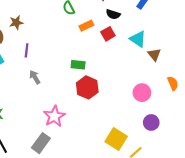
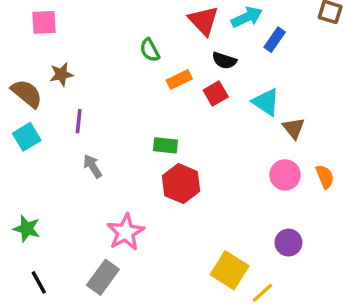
pink circle: (142, 93) -> (285, 175), moved

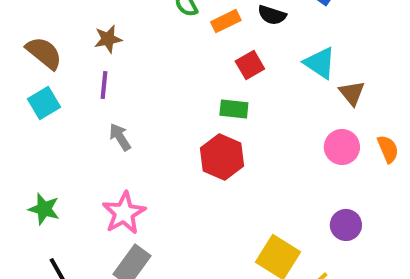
brown star: (61, 74) -> (108, 39), moved
orange rectangle: (179, 80) -> (226, 21), moved
red square: (216, 93) -> (250, 65), moved
green rectangle: (165, 145) -> (234, 109), moved
pink star: (126, 232) -> (124, 213), moved

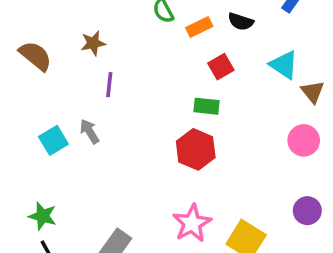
purple line: (104, 85) -> (109, 85), moved
cyan square: (44, 103) -> (53, 140), moved
gray arrow: (120, 137) -> (89, 131), moved
green star: (44, 209) -> (43, 216), moved
pink star: (124, 213) -> (192, 223), moved

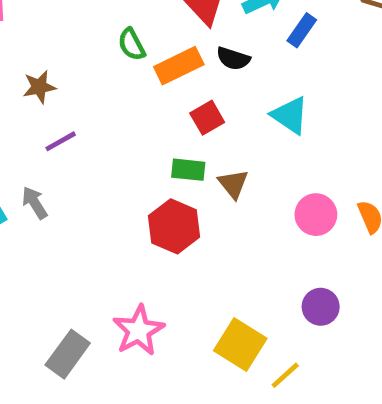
orange rectangle: (199, 27) -> (179, 66), size x1.4
purple line: (109, 85) -> (61, 141), turned 55
brown triangle: (313, 92) -> (233, 184), moved
pink star: (192, 223) -> (139, 330), moved

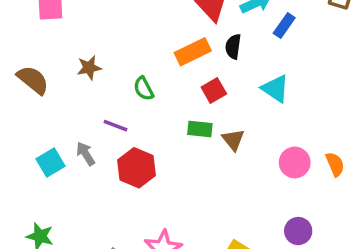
green semicircle: (132, 44) -> (144, 89), moved
black semicircle: (233, 59) -> (233, 47), turned 80
purple line: (61, 141) -> (115, 126), moved, turned 50
red hexagon: (174, 226) -> (137, 168), moved

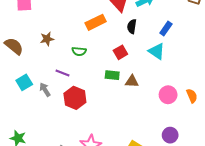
blue rectangle: (284, 25) -> (166, 29), moved
orange rectangle: (193, 52) -> (96, 22), moved
green semicircle: (144, 89) -> (79, 51), turned -56
brown triangle: (233, 140) -> (132, 81), turned -48
cyan square: (50, 162) -> (24, 82), moved

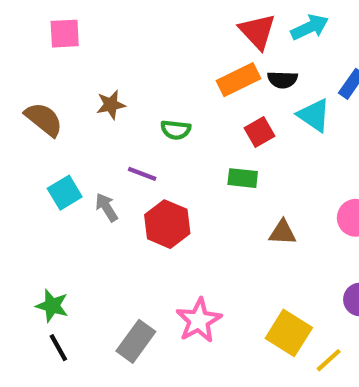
orange rectangle: (96, 22) -> (239, 80), moved
black semicircle: (132, 26) -> (282, 80), turned -96
cyan triangle: (157, 51) -> (314, 115), moved
brown triangle: (132, 81) -> (282, 232), moved

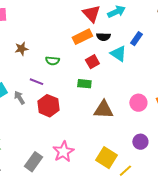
brown triangle: (282, 232) -> (103, 110), size x1.5

